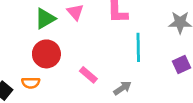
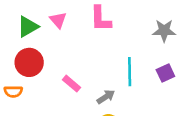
cyan line: (138, 47) -> (130, 72), moved

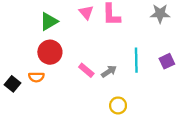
pink triangle: (58, 20) -> (86, 12), moved
gray star: (164, 31) -> (160, 14), moved
gray arrow: (106, 97) -> (109, 71), moved

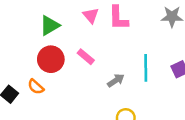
pink rectangle: (86, 70) -> (86, 57), moved
orange semicircle: (36, 77) -> (36, 87), turned 42

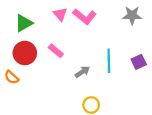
pink L-shape: (118, 18) -> (85, 17), turned -50

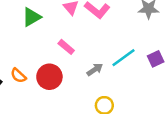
red circle: (25, 53) -> (49, 77), moved
cyan line: (109, 61) -> (123, 58), turned 55

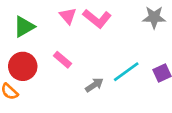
red circle: (49, 77) -> (23, 66), moved

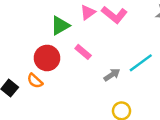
pink triangle: (68, 16) -> (88, 12), turned 35
green triangle: (24, 27) -> (60, 26), moved

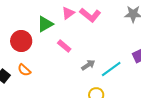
red circle: (47, 58) -> (21, 41), moved
cyan line: (141, 63) -> (111, 69), moved

